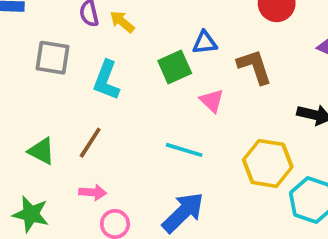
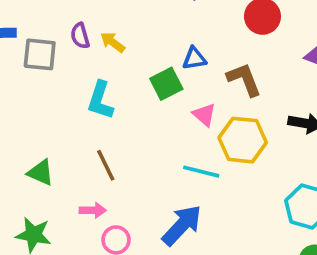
gray square: (53, 58) -> (40, 54), moved
brown line: (90, 143) -> (106, 165), moved, turned -56
cyan line: (184, 150) -> (201, 172), moved
yellow hexagon: (268, 163) -> (243, 140), moved

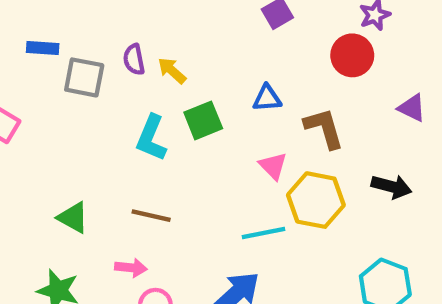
green square: (166, 84) -> (203, 120), moved
brown line: (106, 165) -> (151, 216), turned -56
cyan line: (201, 172) -> (263, 233), turned -30

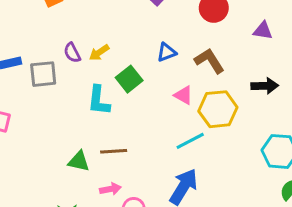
yellow arrow: (172, 71) -> (99, 53), turned -60
green triangle: (73, 218) -> (79, 161), moved

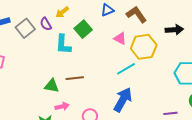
purple semicircle: (72, 53) -> (46, 24), moved
gray square: (43, 74) -> (25, 28), turned -30
pink arrow: (110, 189) -> (62, 106), moved

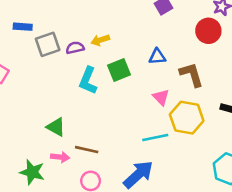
purple semicircle: (46, 24) -> (75, 48), turned 88
brown line: (75, 78) -> (87, 150), moved

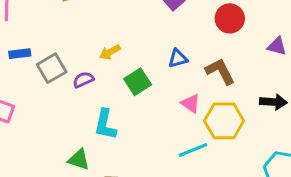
purple semicircle: (75, 48) -> (83, 80), moved
cyan L-shape: (88, 81) -> (105, 124), moved

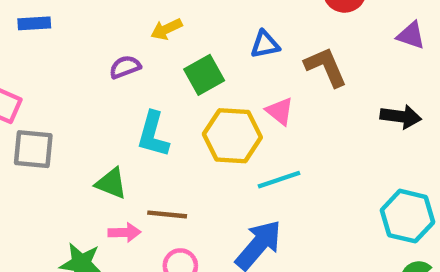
gray square: (52, 68) -> (33, 149), moved, turned 32
yellow hexagon: (224, 121) -> (232, 136), moved

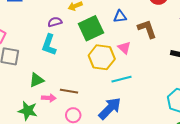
green square: (204, 75) -> (91, 28), size x1.4
cyan L-shape: (153, 134) -> (49, 45), moved
green triangle: (111, 183) -> (37, 80), moved, turned -49

